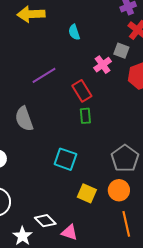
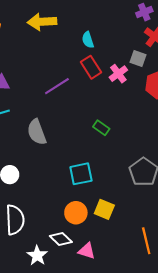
red rectangle: (82, 91) -> (91, 67), moved
green rectangle: (85, 116) -> (101, 128), turned -49
cyan square: (65, 159) -> (81, 174), turned -30
orange circle: (119, 190) -> (76, 213), moved

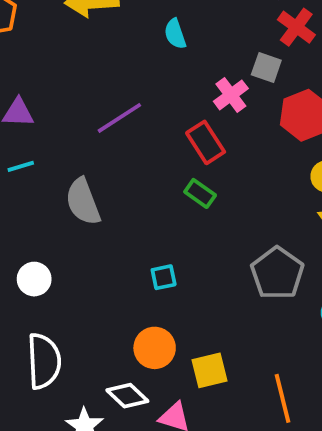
red rectangle: (91, 67) -> (206, 142), moved
cyan square: (81, 174) -> (164, 277), size x0.6
yellow square: (104, 209) -> (210, 370), moved, turned -36

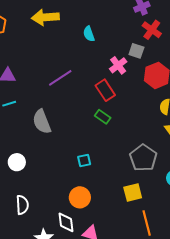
white semicircle: (44, 361) -> (22, 205), size x0.7
yellow square: (210, 370) -> (133, 193), moved
white diamond: (127, 396) -> (66, 222), turned 40

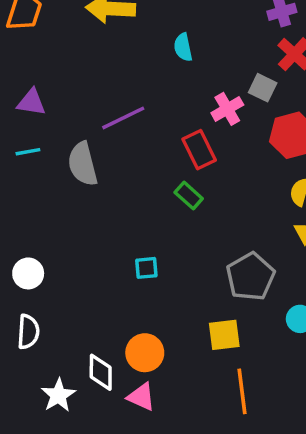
gray semicircle: (42, 122) -> (83, 164), moved
white circle: (17, 162) -> (28, 273), moved
orange circle: (80, 197) -> (145, 353), moved

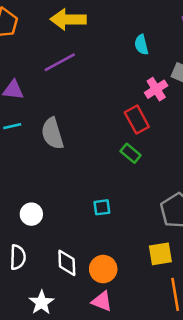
cyan semicircle: (183, 47) -> (141, 45), moved
purple line: (123, 118) -> (60, 62), moved
white circle: (28, 273) -> (31, 214), moved
white diamond: (101, 372) -> (67, 263), moved

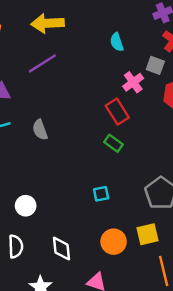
gray semicircle: (52, 133) -> (40, 130), size x0.7
cyan square: (102, 207) -> (101, 194), moved
orange circle: (103, 269) -> (114, 242), moved

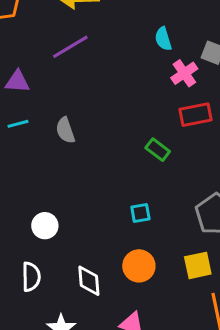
cyan semicircle: (117, 42) -> (163, 39), moved
red rectangle: (117, 112) -> (195, 115), moved, turned -70
orange circle: (114, 242) -> (139, 266), moved

